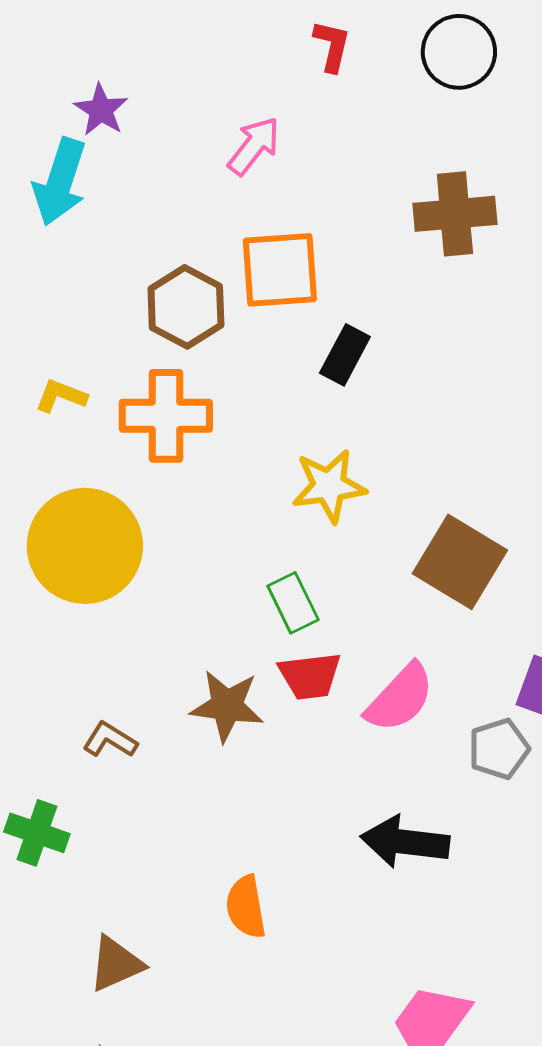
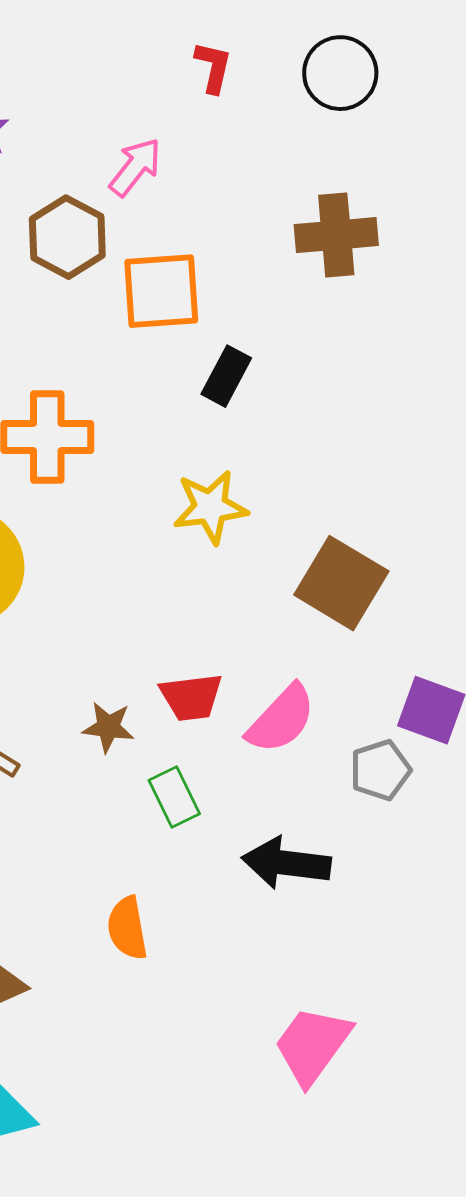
brown hexagon: (186, 307) -> (67, 237), moved
green rectangle: (293, 603) -> (174, 797), moved
brown star: (227, 706) -> (108, 727), size x0.7

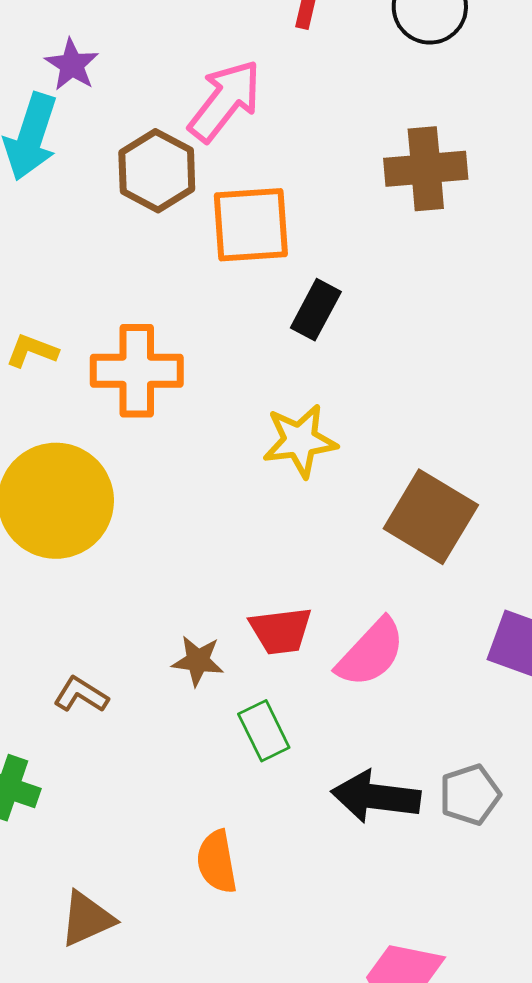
pink arrow: (135, 167) -> (225, 101), size x1.4
gray pentagon: (380, 770) -> (470, 795), moved

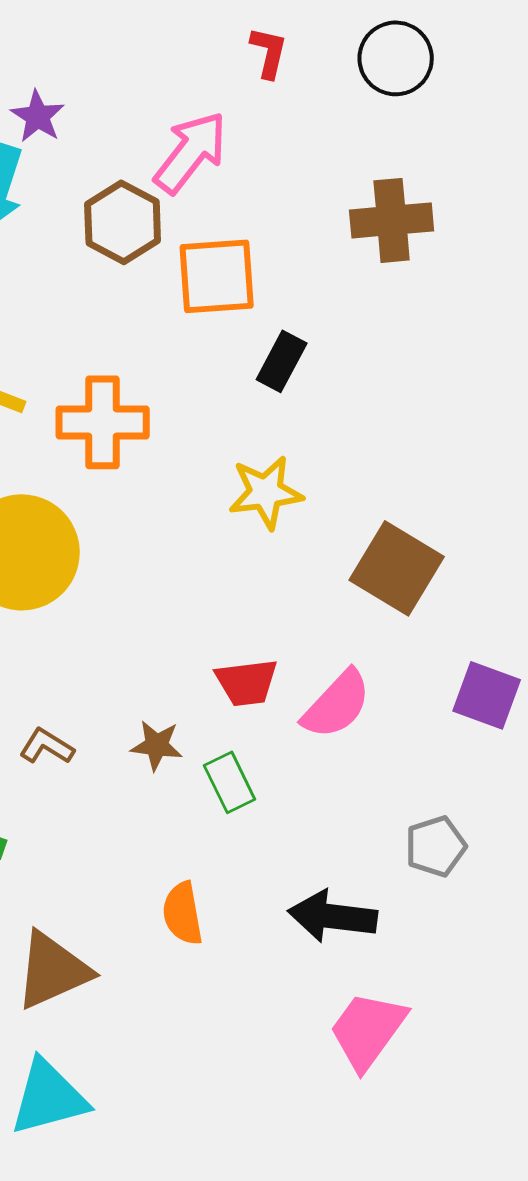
brown star: (198, 661) -> (157, 745), moved
black arrow: (376, 797) -> (333, 916), moved
brown triangle: (87, 919) -> (53, 970), size x1.4

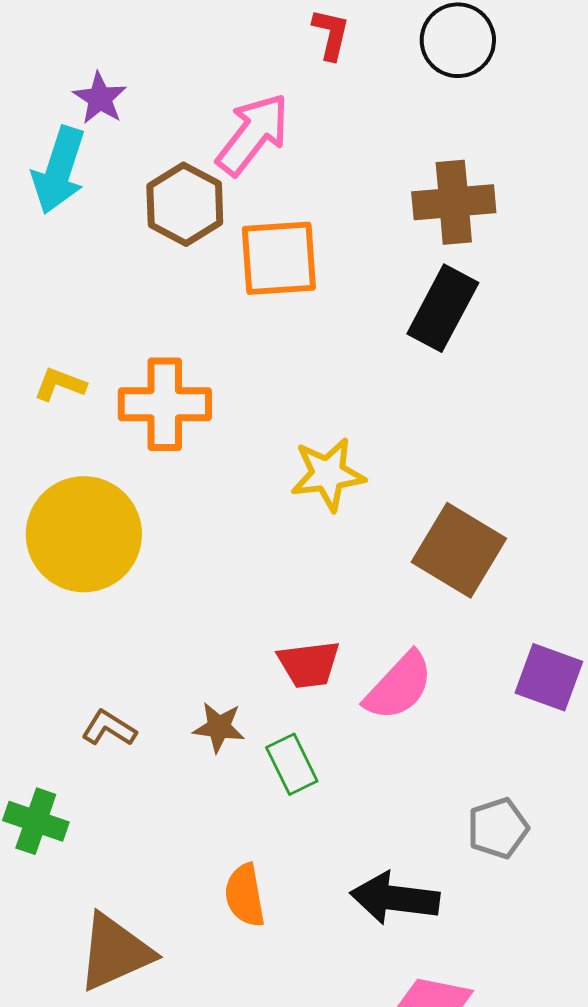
black rectangle: (282, 361) -> (443, 308), moved, size x1.4

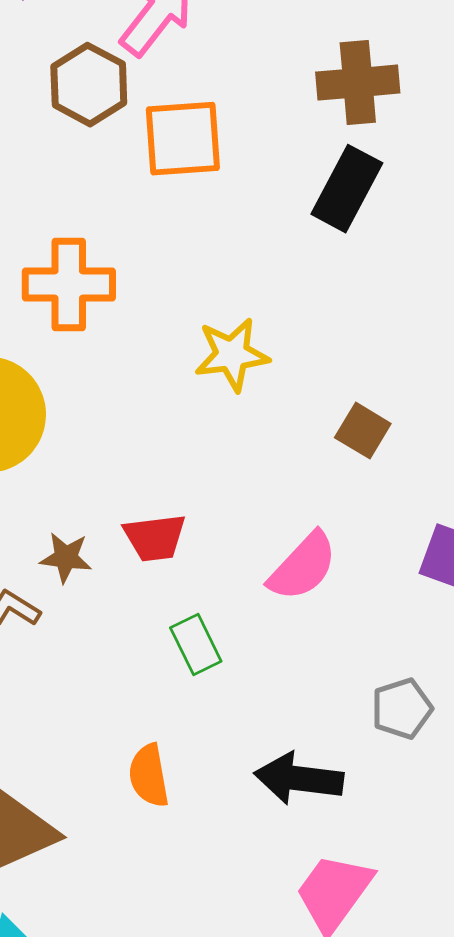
brown square: (459, 550) -> (363, 431), size x0.6
red trapezoid: (309, 664) -> (155, 538), moved
brown star: (219, 727) -> (66, 558), moved

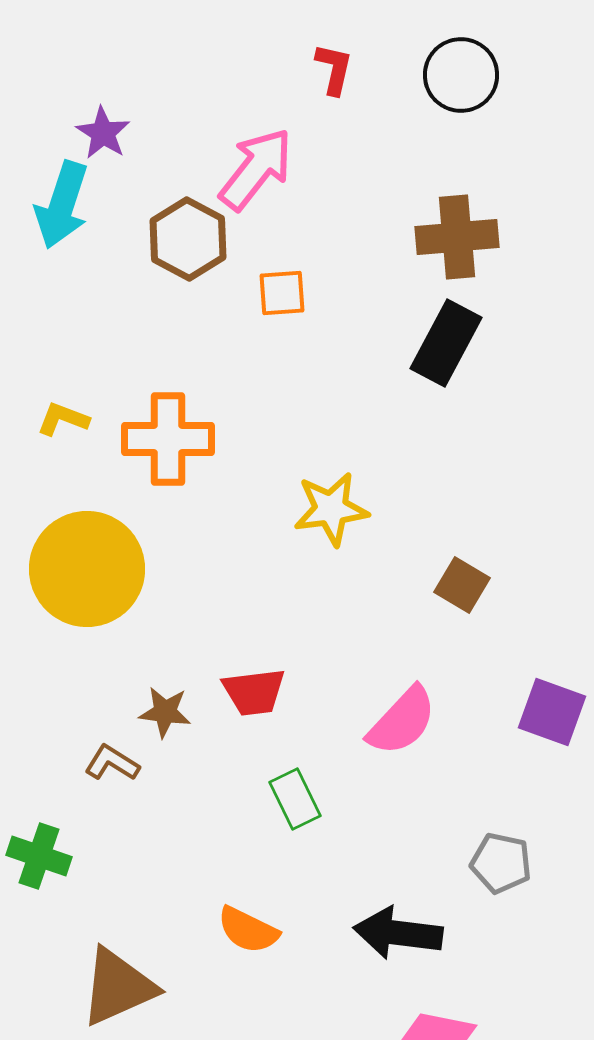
orange square: (183, 139) -> (282, 293), size x0.6
gray pentagon: (402, 709) -> (501, 863), turned 30
orange semicircle: (149, 776) -> (248, 930), turned -54

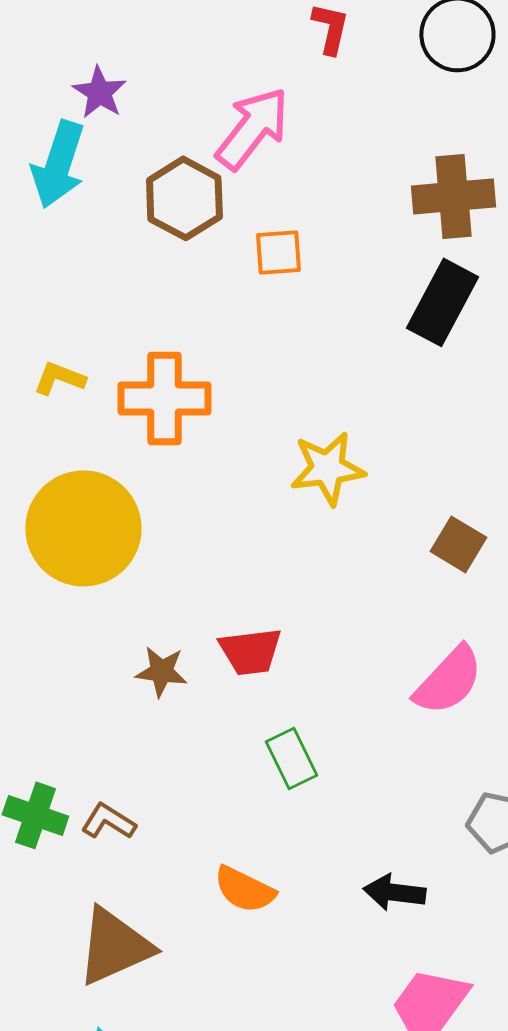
pink semicircle: (402, 721) -> (448, 680), moved
brown L-shape: (112, 763) -> (108, 821), moved
black arrow: (398, 933) -> (394, 892), size x0.7

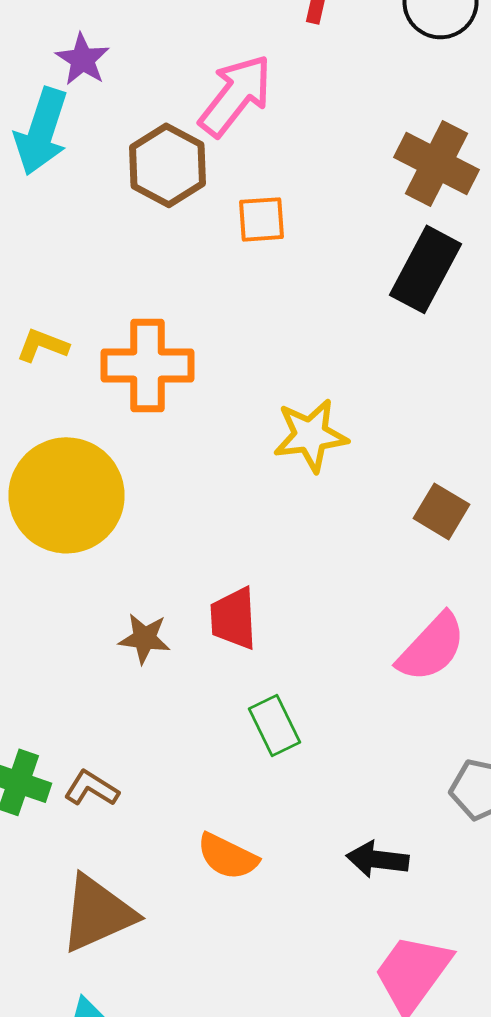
brown cross: (453, 196) -> (436, 163), turned 32
red trapezoid: (250, 651) -> (234, 618), turned 94

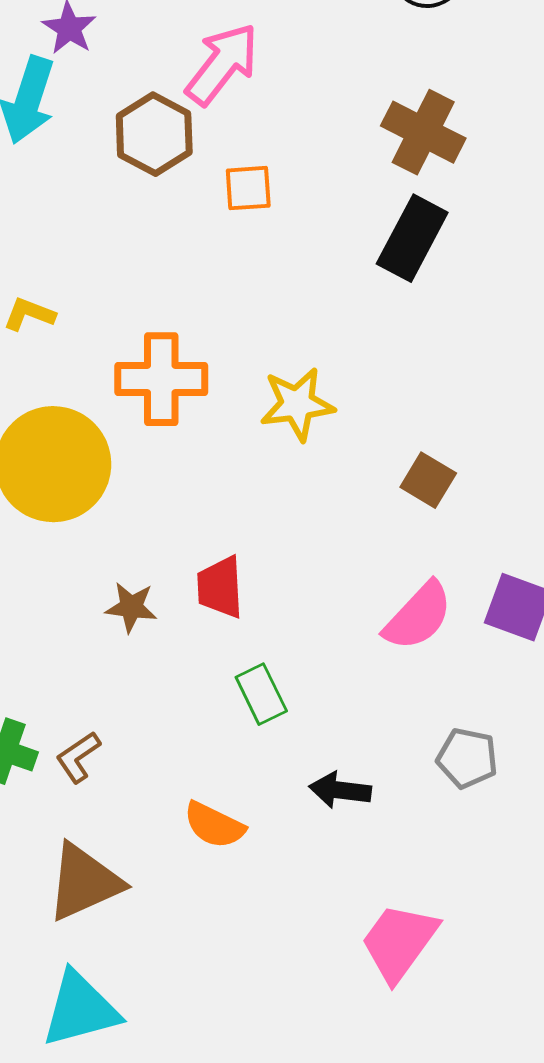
orange cross: (148, 365) -> (161, 379), moved
brown L-shape: (92, 788) -> (78, 757), turned -66
black arrow: (378, 859) -> (340, 790), moved

